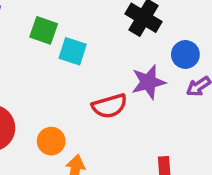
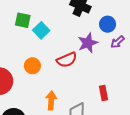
cyan square: (73, 51) -> (41, 30), turned 35
orange circle: (51, 141) -> (32, 66), moved

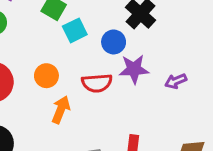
blue circle: (108, 24) -> (114, 42), moved
orange arrow: (51, 100) -> (61, 110), moved

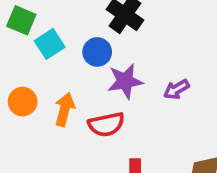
red semicircle: (97, 83) -> (106, 124), moved
orange arrow: (61, 110) -> (65, 109), moved

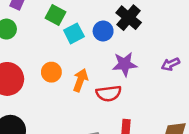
blue circle: (97, 52) -> (103, 31), moved
purple arrow: (176, 89) -> (170, 64), moved

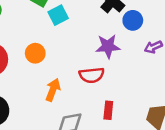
blue circle: (103, 31) -> (133, 20), moved
orange arrow: (80, 80) -> (53, 90), moved

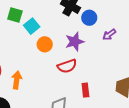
orange circle: (35, 53) -> (45, 44), moved
orange arrow: (53, 90) -> (17, 80), moved

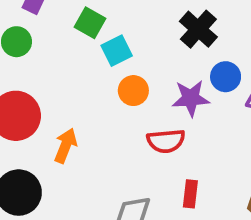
blue circle: (89, 18) -> (226, 77), moved

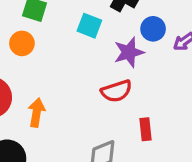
cyan square: (117, 51) -> (89, 26), moved, turned -30
orange circle: (133, 91) -> (22, 43), moved

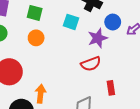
orange circle: (22, 43) -> (36, 38), moved
orange arrow: (37, 113) -> (40, 94), moved

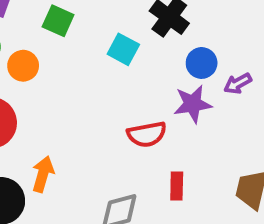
orange circle: (36, 38) -> (23, 66), moved
purple star: (98, 38) -> (193, 104), moved

